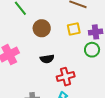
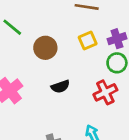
red cross: (66, 77) -> (105, 92), moved

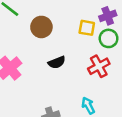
yellow square: (88, 40) -> (87, 28), moved, turned 35

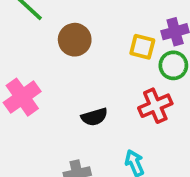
black semicircle: (57, 62) -> (94, 117), moved

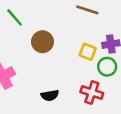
red cross: (155, 106) -> (92, 93), turned 35

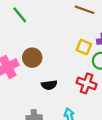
brown circle: (42, 42) -> (32, 58), moved

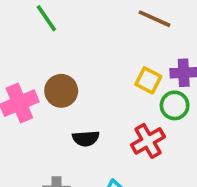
red cross: (87, 83) -> (148, 141), turned 36

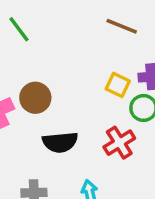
black semicircle: (86, 138) -> (60, 142), size x1.4

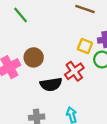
red cross: (119, 143) -> (74, 71), moved

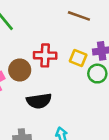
red cross: (74, 71) -> (45, 55), moved, turned 36

